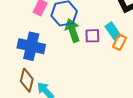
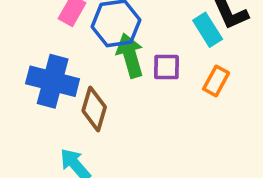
cyan rectangle: (113, 31) -> (208, 30), moved
brown diamond: (27, 80) -> (94, 109), moved

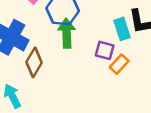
purple square: (166, 67) -> (105, 50), moved

